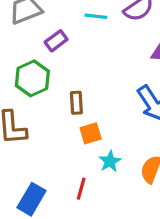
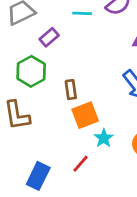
orange square: (91, 133) -> (85, 115), size x1.4
red line: (81, 189) -> (80, 164), turned 30

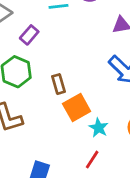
red line: (80, 164) -> (92, 160), moved

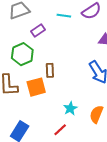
orange square: (77, 108) -> (36, 87), moved

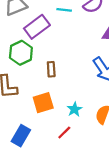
purple rectangle: (38, 30) -> (37, 27), size x1.6
orange square: (36, 87) -> (43, 103), moved

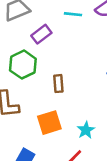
purple rectangle: (37, 27) -> (41, 34), size x0.7

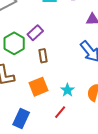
purple rectangle: (41, 34) -> (35, 33), moved

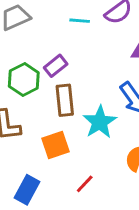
brown rectangle: (43, 56) -> (65, 100), size x1.5
cyan star: (67, 90) -> (100, 122), moved, size x1.6

